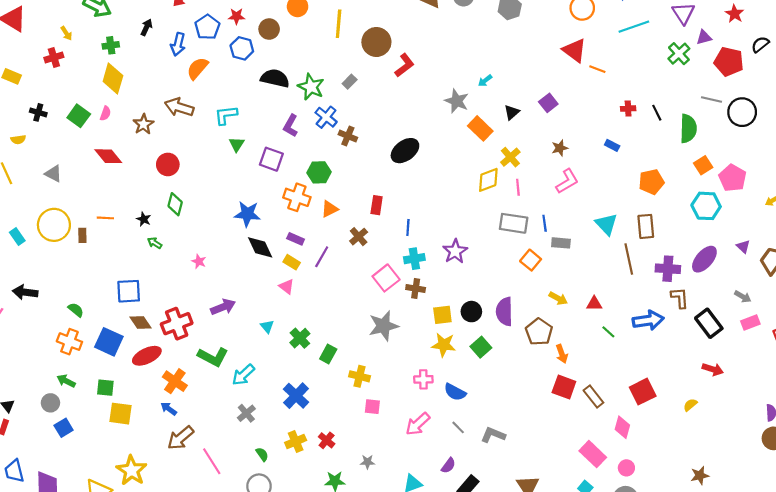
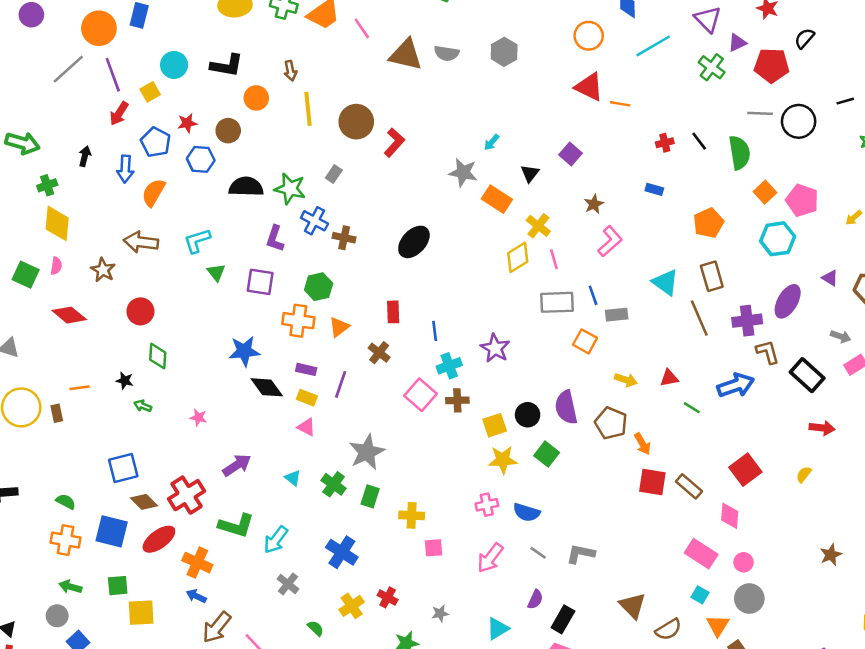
gray star: (383, 326) -> (367, 452), moved

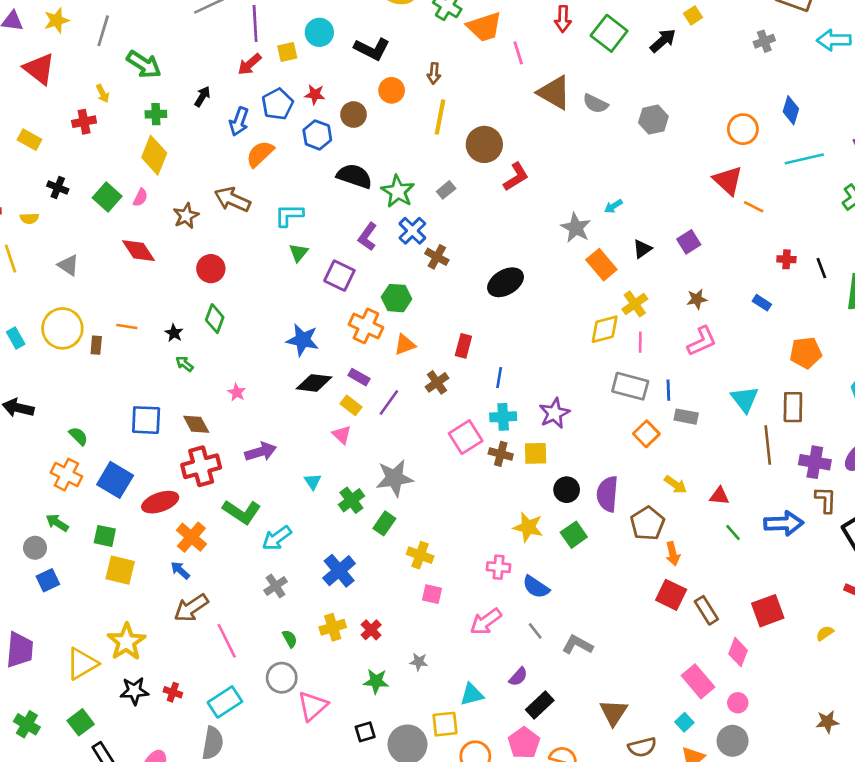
black diamond: (267, 387) -> (314, 383), turned -64
yellow square: (495, 425) -> (536, 453), moved
brown diamond: (144, 502) -> (196, 424), moved

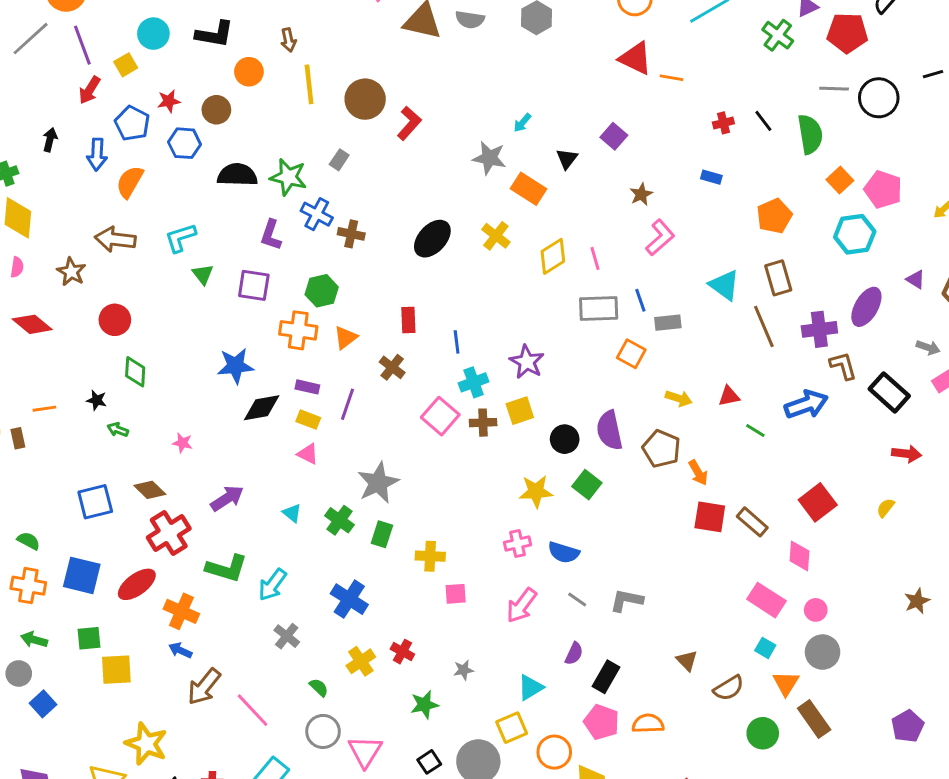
yellow cross: (635, 304) -> (496, 236), moved
brown triangle: (614, 712) -> (687, 661), size x0.7

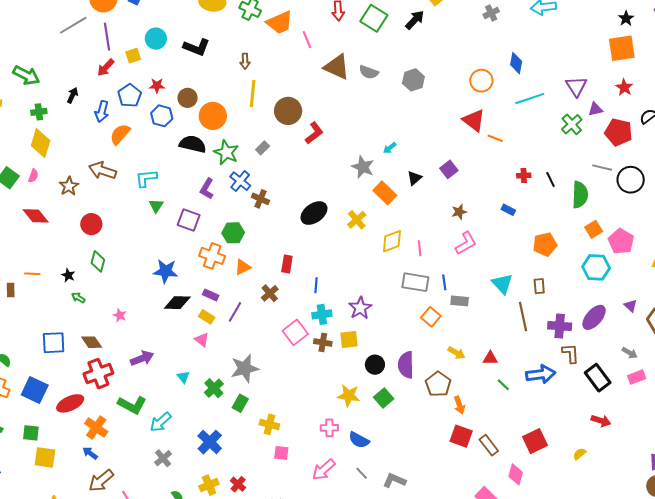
orange circle: (249, 72) -> (213, 116), moved, size x1.4
brown rectangle: (778, 278) -> (539, 286), size x0.7

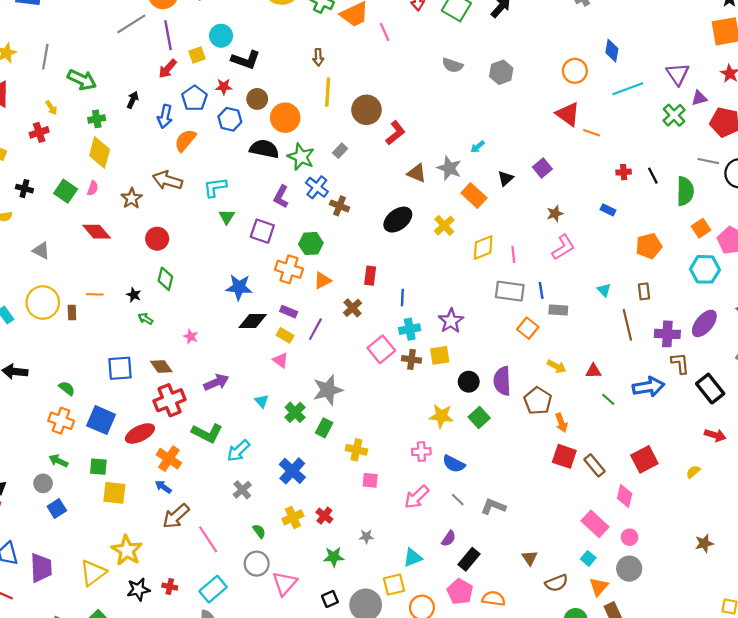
black L-shape: (197, 47) -> (246, 60), moved
brown triangle: (337, 67) -> (417, 173), moved, size x0.7
cyan triangle: (502, 284) -> (604, 290), size x0.6

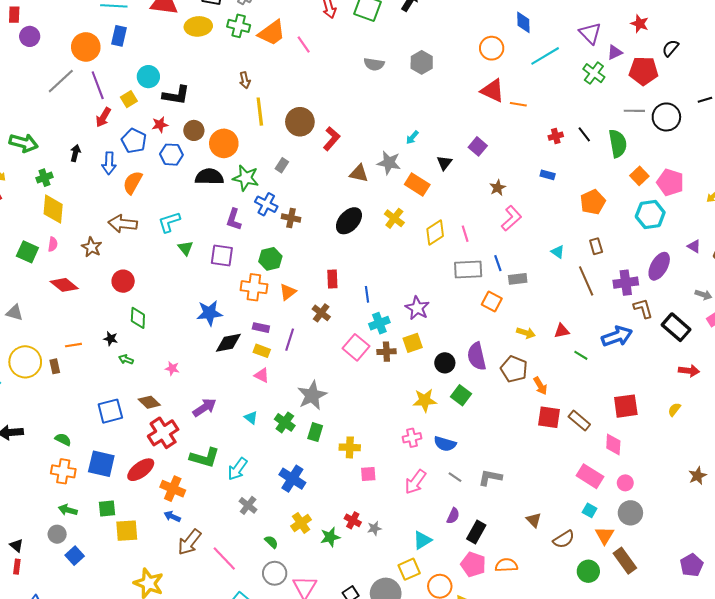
red square: (644, 459) -> (626, 406), turned 30
red cross: (324, 516) -> (353, 520), moved
green star: (334, 557) -> (330, 537), moved

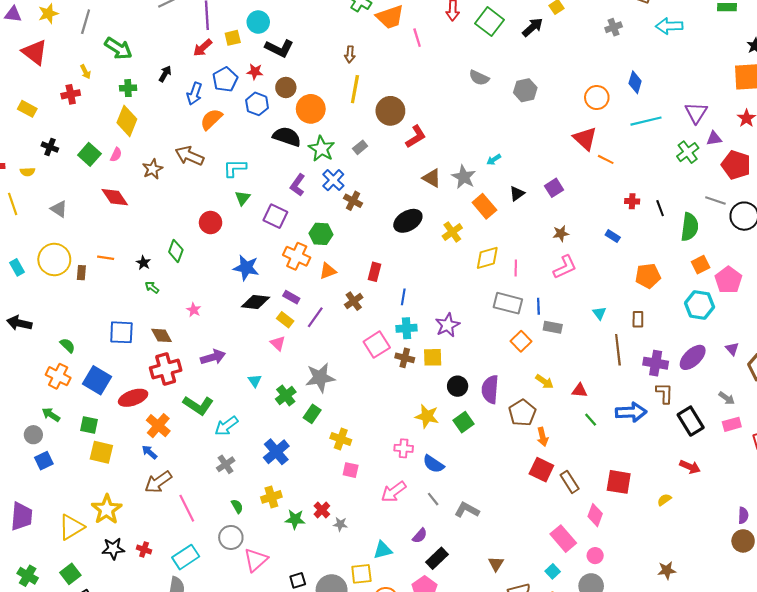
red circle: (123, 281) -> (211, 223), moved

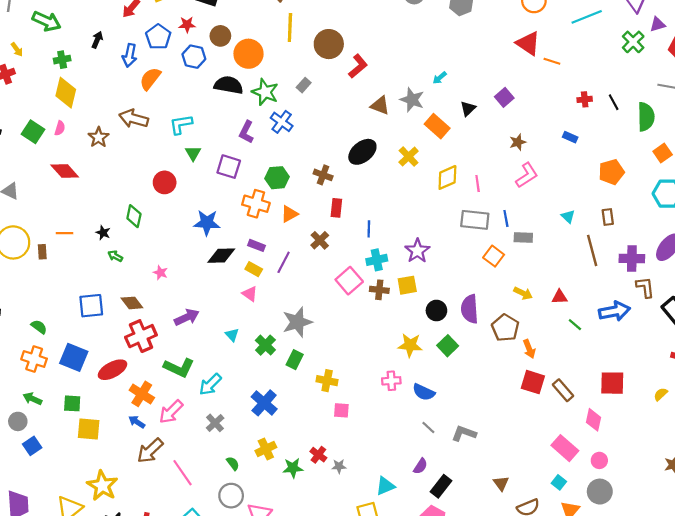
brown cross: (353, 201) -> (323, 175), moved
pink arrow: (394, 492) -> (171, 412), moved

